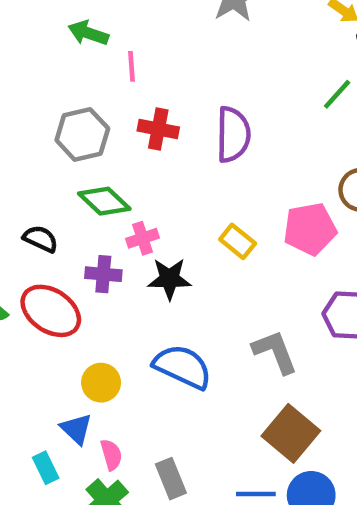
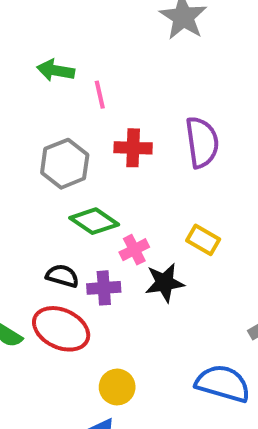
black semicircle: (40, 239) -> (62, 276), moved
yellow rectangle: (238, 241) -> (203, 240), moved
blue semicircle: (183, 367) -> (223, 384), moved

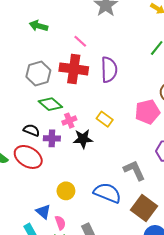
pink line: (100, 95) -> (80, 41), moved, turned -40
red cross: (133, 148) -> (74, 69), size x1.5
yellow circle: (117, 387) -> (66, 191), moved

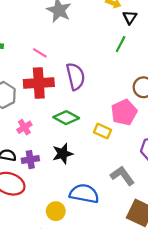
green diamond: (50, 104) -> (66, 118), moved
yellow rectangle: (105, 119) -> (102, 131), moved
pink cross: (69, 121) -> (24, 127), moved
blue semicircle: (107, 193) -> (84, 194), moved

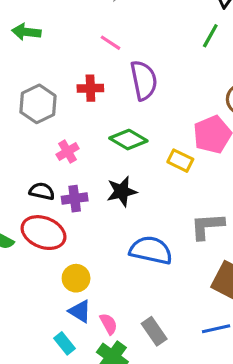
pink line: (40, 53) -> (111, 43), moved
red cross: (39, 83) -> (90, 88), size x0.6
gray L-shape: (122, 176) -> (207, 226), turned -60
yellow circle: (56, 211) -> (76, 278), moved

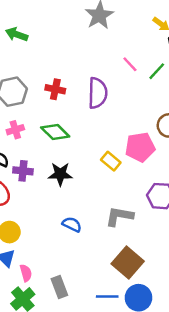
pink line: (111, 43) -> (130, 64), moved
green diamond: (128, 140) -> (55, 132), moved
pink cross: (68, 152) -> (15, 130), moved
blue semicircle: (151, 250) -> (72, 224), size x0.6

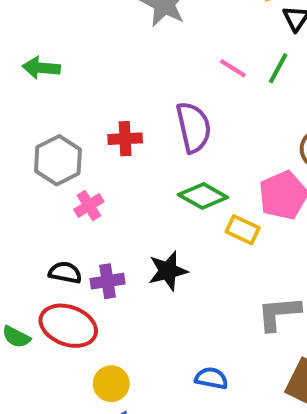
pink cross: (15, 130) -> (89, 205), moved
green diamond: (55, 132) -> (203, 196), moved
blue semicircle: (72, 224) -> (211, 378), moved

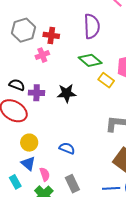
red cross: (125, 139) -> (51, 35), moved
pink cross: (89, 205) -> (42, 55), moved
blue semicircle: (211, 378) -> (67, 148), moved

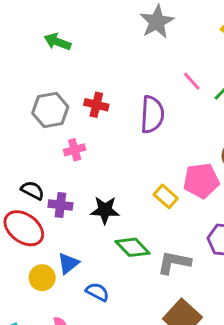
red cross: (51, 35) -> (96, 105), moved
green diamond: (90, 60) -> (133, 247), moved
blue triangle: (28, 163) -> (68, 263), moved, turned 35

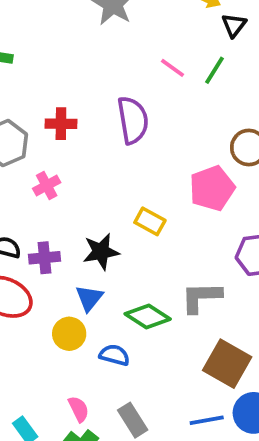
yellow rectangle: (166, 196) -> (150, 221), moved
green diamond: (133, 247) -> (148, 316), moved
blue triangle: (68, 263) -> (89, 298), moved
yellow circle: (42, 278) -> (69, 334), moved

